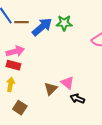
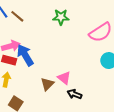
brown line: (22, 22) -> (17, 16), turned 40
blue arrow: (42, 27) -> (25, 55), moved, turned -80

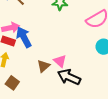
black arrow: (74, 94) -> (69, 77), size x1.6

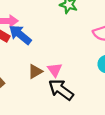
blue arrow: (24, 37) -> (20, 35), turned -35

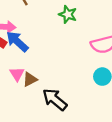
pink triangle: (55, 70) -> (17, 74), moved

